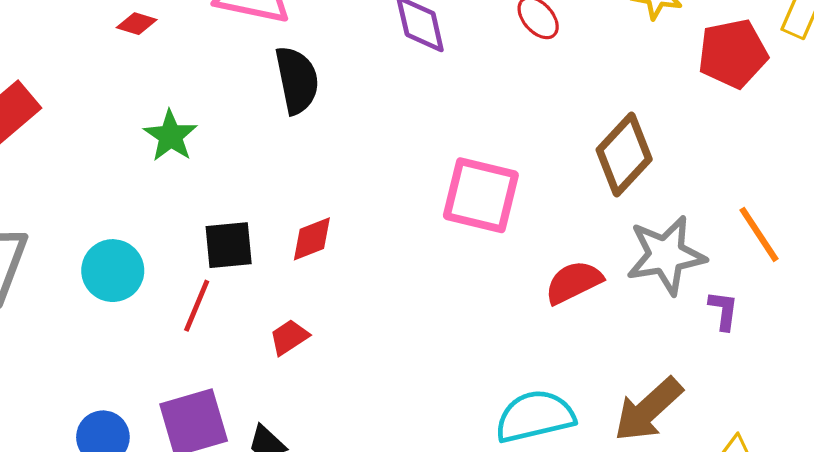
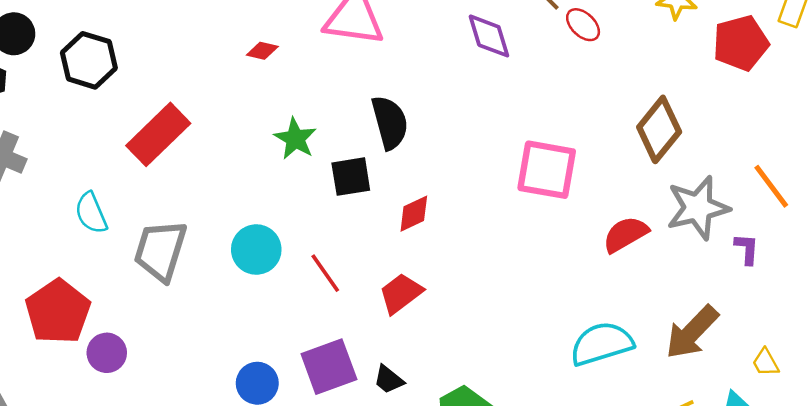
black semicircle: (297, 80) -> (390, 122), moved
black square: (229, 245) -> (351, 177), moved
red line: (197, 306) -> (325, 273), turned -54
red trapezoid: (289, 337) -> (401, 293), size x1.4

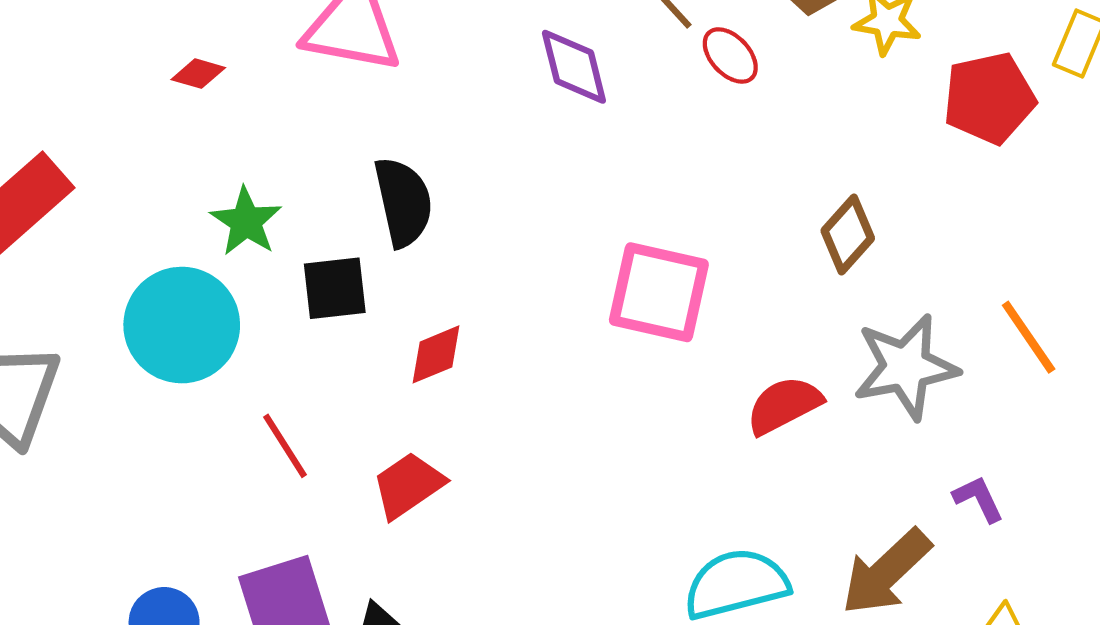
brown diamond: (659, 129) -> (848, 235), size x0.7
purple L-shape: (747, 249) -> (978, 499), moved, turned -32
cyan circle: (256, 250) -> (182, 325), moved, size x1.4

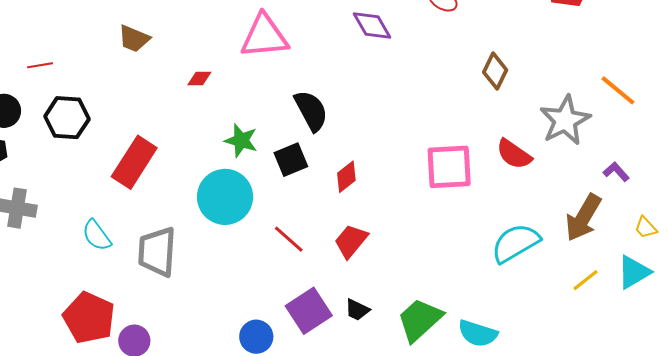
brown diamond: (848, 235) -> (495, 71), moved
pink square: (659, 292) -> (449, 167), moved
red semicircle: (784, 405) -> (514, 154), turned -102

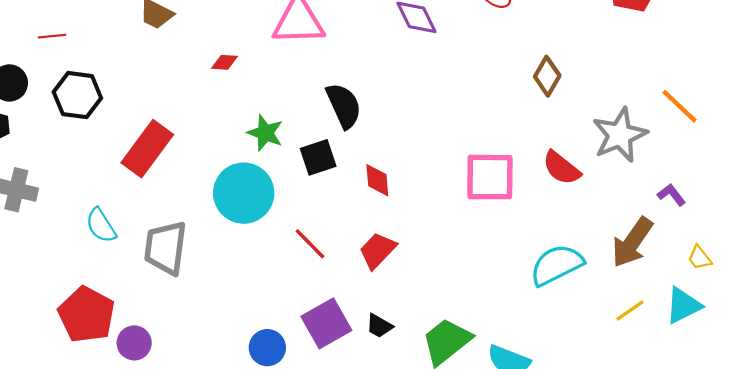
red diamond: (346, 177) -> (377, 180), turned -60

